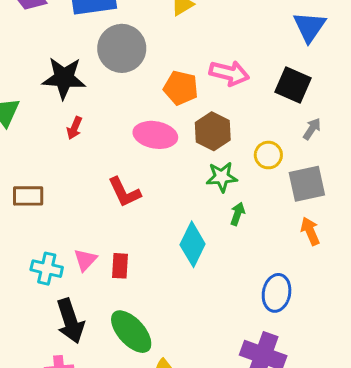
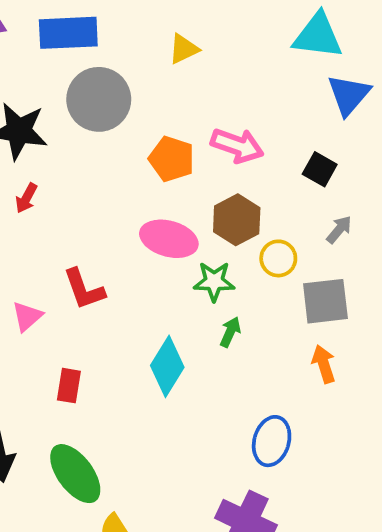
black square: (293, 85) -> (320, 169), size x0.7
brown hexagon: (213, 131) -> (237, 220), moved
pink ellipse: (155, 135) -> (169, 239), moved
pink triangle: (85, 260) -> (27, 316), moved

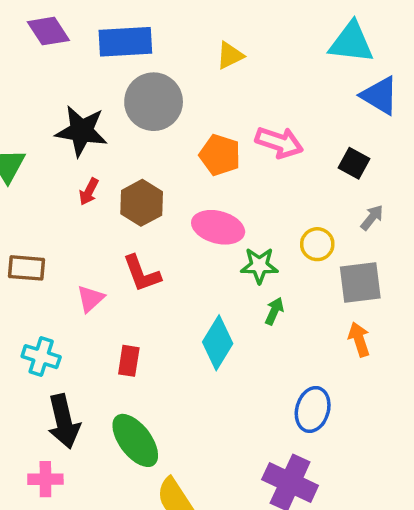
blue triangle: (349, 95) -> (380, 96), turned -39
brown hexagon: (237, 220) -> (142, 203), moved

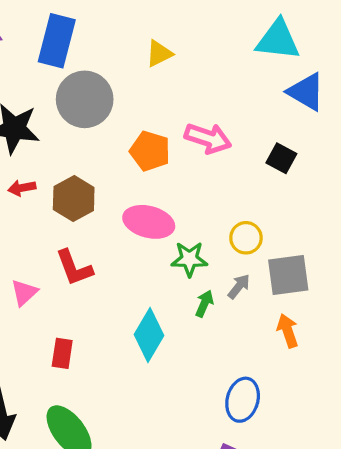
blue rectangle: (125, 42) -> (57, 41), turned -72
red arrow: (89, 192) -> (22, 188), turned 52
gray arrow: (372, 218) -> (239, 286), moved

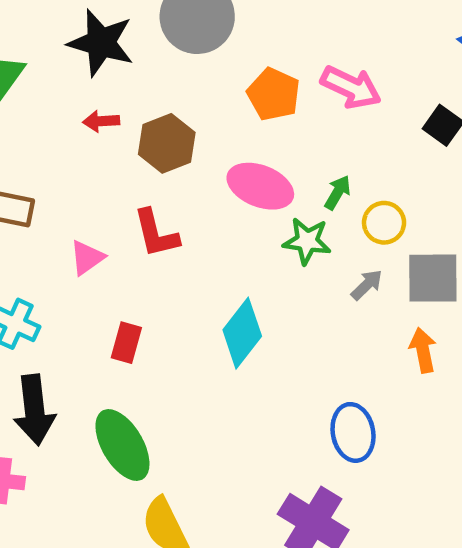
green arrow: (204, 304) -> (338, 192), moved
blue ellipse: (243, 400) -> (353, 432), turned -33

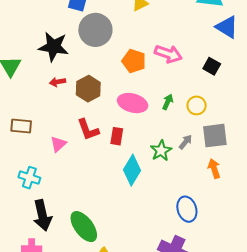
yellow circle: (384, 223) -> (197, 105), moved
green star: (307, 241) -> (161, 151), moved, turned -30
red rectangle: (126, 343) -> (117, 136), moved

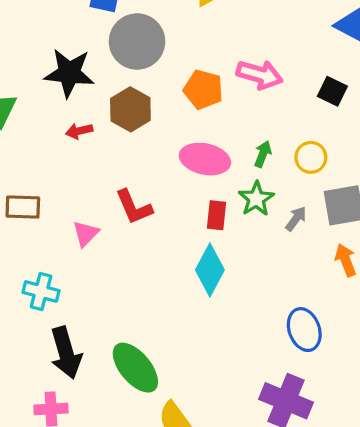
brown hexagon: (88, 89) -> (130, 109), moved
red rectangle: (117, 136) -> (217, 215), moved
green star: (161, 151) -> (256, 199), moved

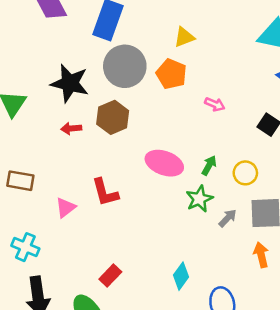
pink arrow: (260, 75) -> (215, 104), size x0.6
orange pentagon: (203, 90) -> (171, 74), moved
red rectangle: (217, 215) -> (110, 275), moved, turned 30
cyan diamond: (210, 270) -> (181, 276), moved, size x0.7

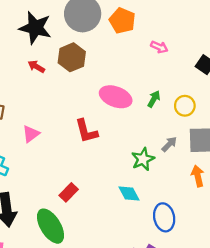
red arrow: (71, 128) -> (36, 66), turned 35
red L-shape: (105, 192) -> (86, 131), moved
green star: (199, 199) -> (143, 159), moved
cyan diamond: (181, 276) -> (129, 193), turned -65

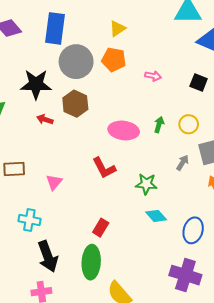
green star: (143, 159) -> (146, 184), moved, turned -30
blue ellipse: (164, 217) -> (193, 230), turned 40
green ellipse: (50, 226) -> (91, 262), turned 48

